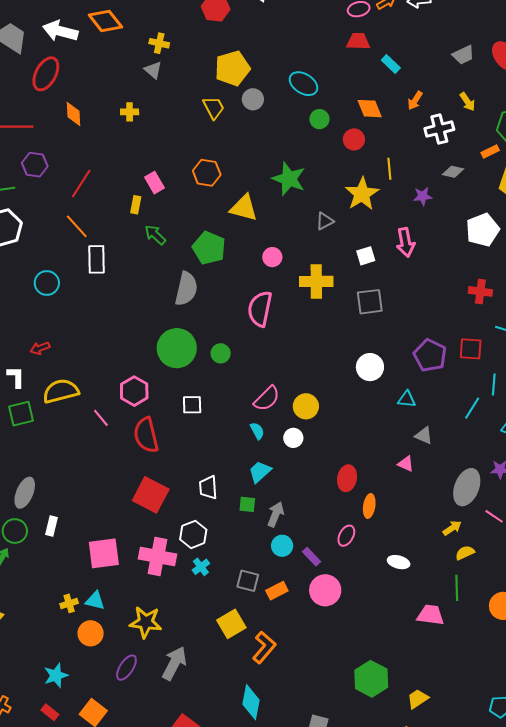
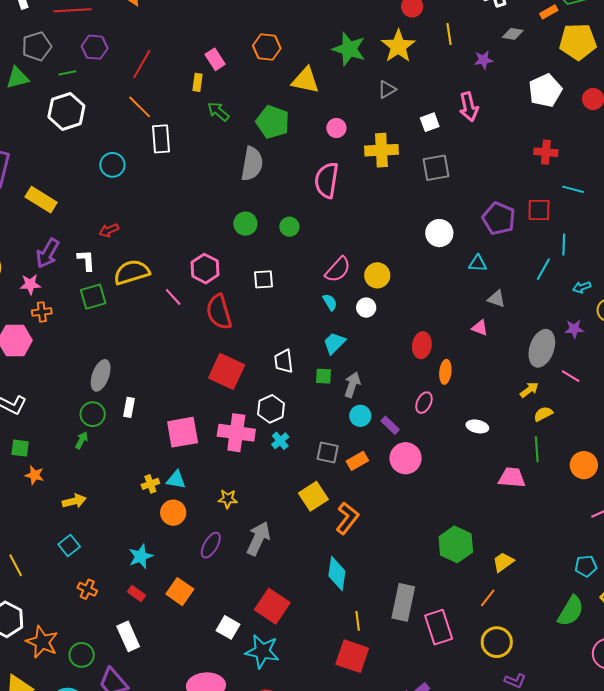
yellow star: (362, 194) -> (398, 46), moved
green circle: (177, 348) -> (245, 224), size x0.6
yellow star: (146, 622) -> (228, 499), size x0.6

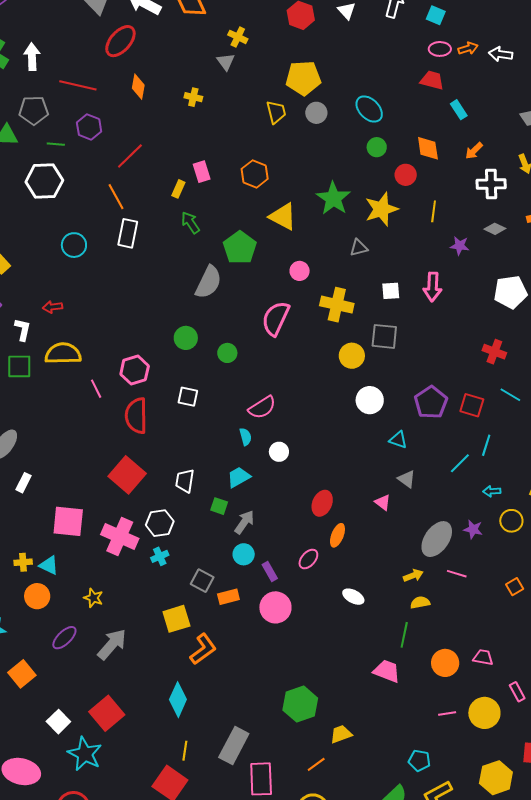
yellow circle: (377, 275) -> (352, 356), moved
pink line: (571, 376) -> (457, 574), turned -30
pink trapezoid: (512, 478) -> (387, 671), moved

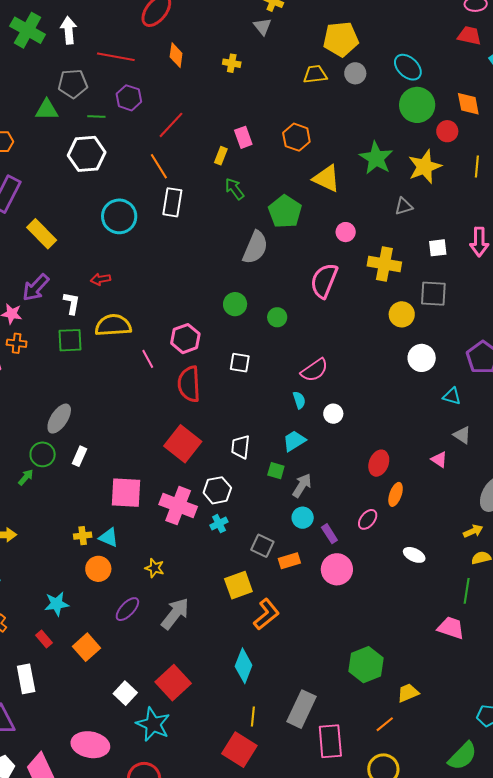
yellow trapezoid: (276, 112) -> (315, 74), turned -80
green circle: (377, 147) -> (417, 105), size x1.8
cyan circle: (74, 245) -> (119, 216), size x1.4

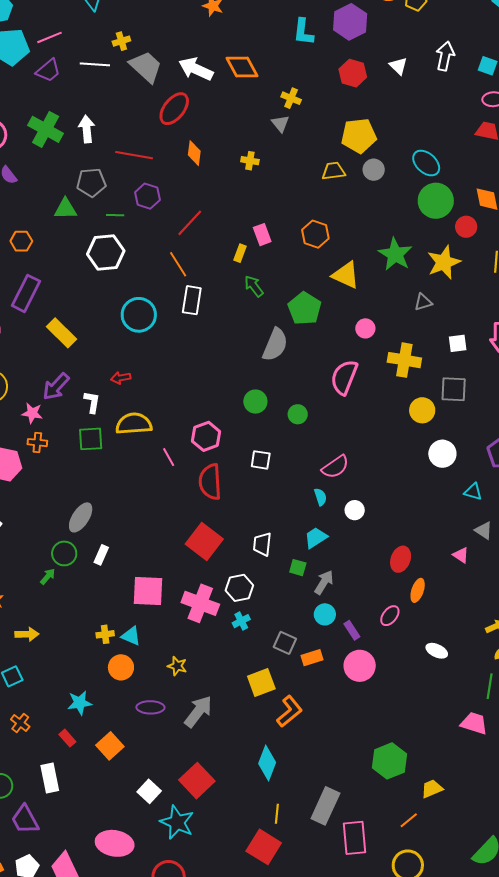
purple ellipse: (127, 609) -> (150, 707), turned 48

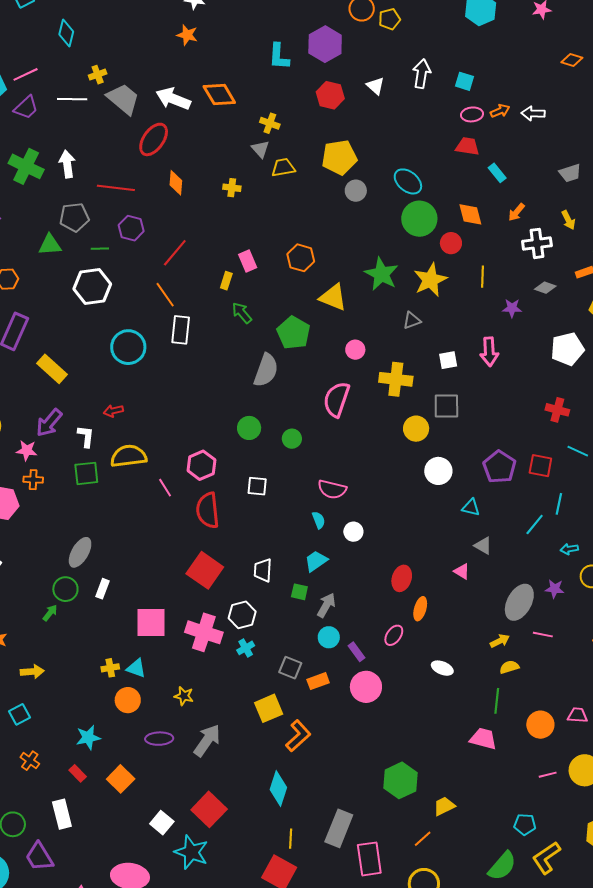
yellow trapezoid: (333, 171) -> (283, 167), moved
pink semicircle: (335, 467) -> (332, 489), turned 52

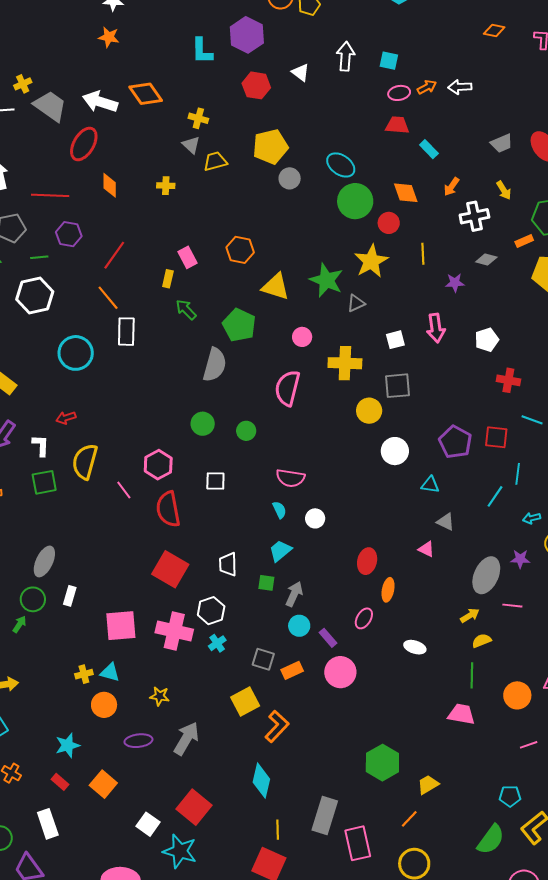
green star: (381, 274) -> (326, 280), moved
white pentagon: (567, 349) -> (487, 340), moved, size x0.7
yellow semicircle: (129, 456) -> (85, 462), turned -63

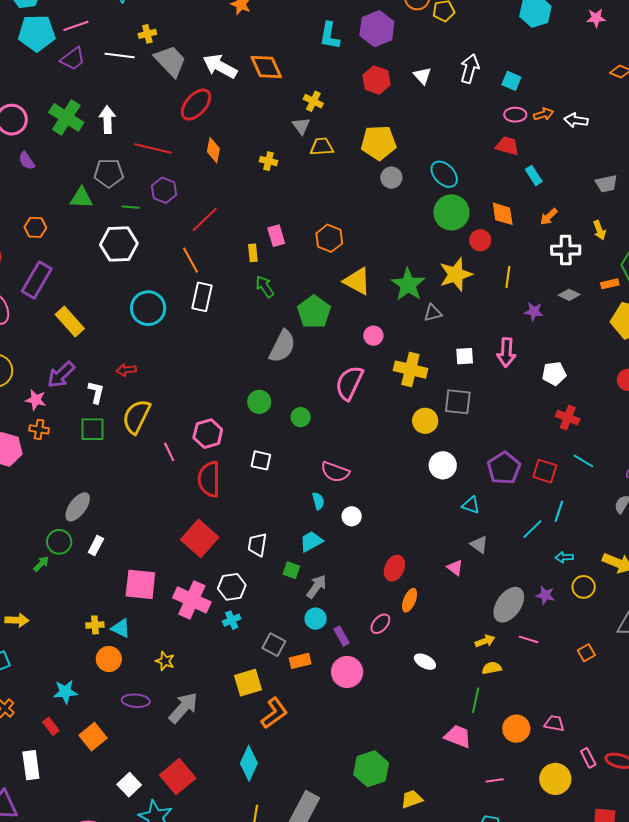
yellow rectangle: (168, 279) -> (253, 253), turned -30
pink line: (529, 745) -> (495, 780), moved

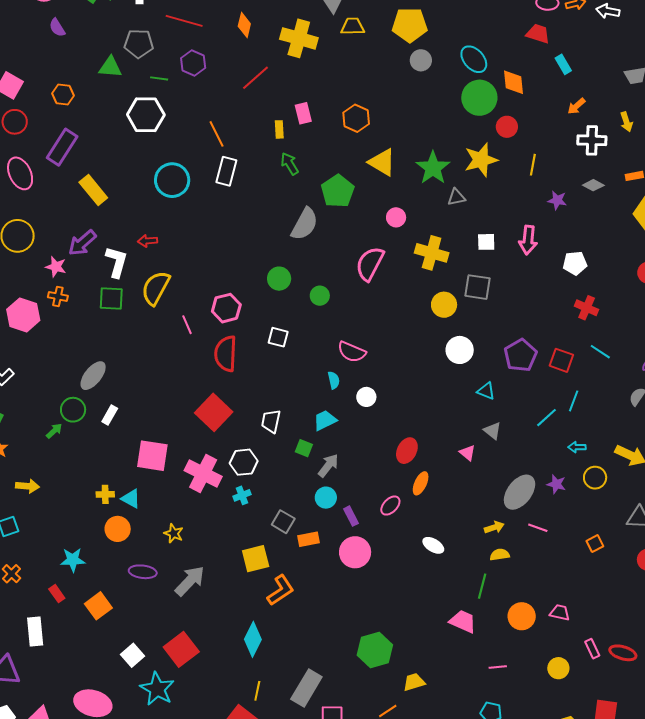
yellow cross: (268, 161) -> (299, 38), size x2.0
orange diamond: (503, 214) -> (513, 82), moved
red line: (205, 220) -> (256, 78), moved
white L-shape: (96, 392) -> (117, 262), size x1.4
yellow circle: (555, 779) -> (558, 668), size x0.7

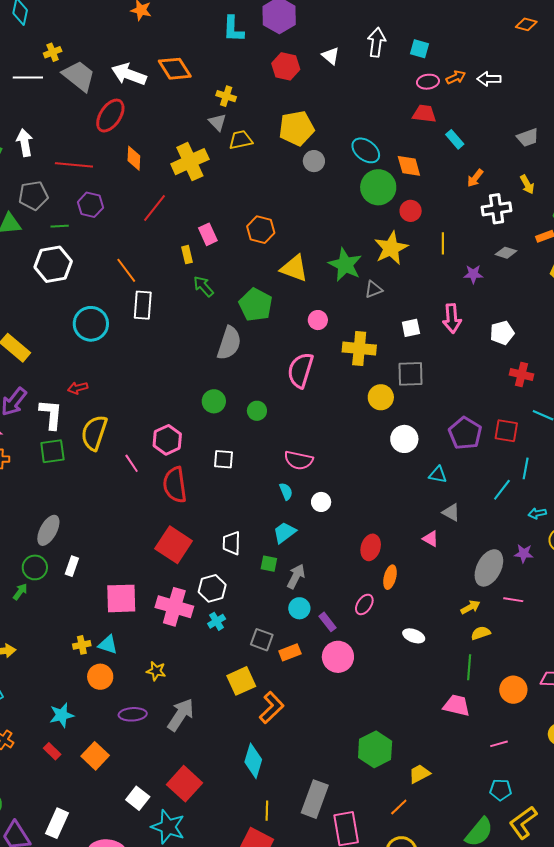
yellow cross: (299, 38) -> (190, 162), turned -30
white rectangle: (35, 631) -> (57, 823), moved, turned 40

